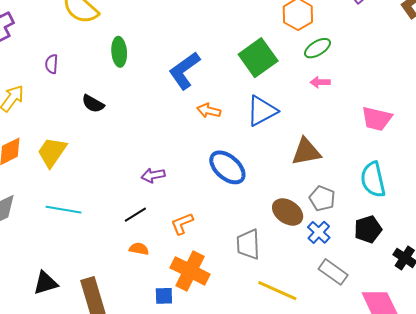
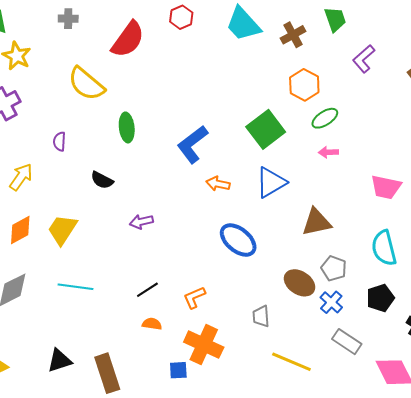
purple arrow: (153, 175) -> (141, 222), moved
gray trapezoid: (248, 244) -> (261, 316), size x0.7

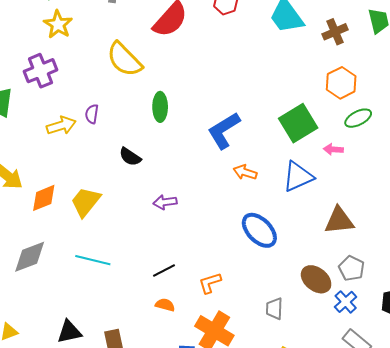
pink arrow: (328, 152) -> (333, 149), moved
yellow arrow: (21, 177) -> (61, 126), moved, turned 32

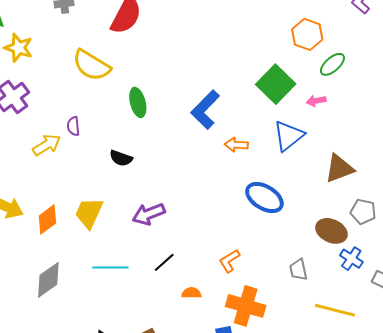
purple arrow: (165, 202) -> (149, 214), moved, size x1.4
black line: (164, 270) -> (164, 262), moved
blue cross: (346, 302) -> (351, 259), moved

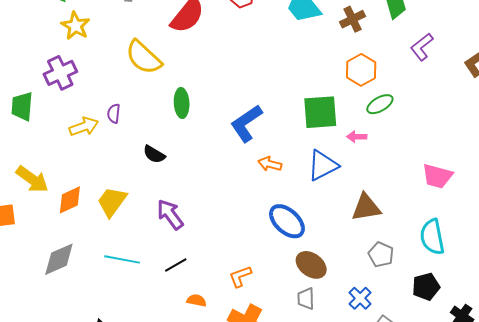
green square: (276, 84) -> (320, 112), turned 30
purple arrow: (149, 214) -> (170, 214), turned 64
brown ellipse: (331, 231) -> (311, 265), moved

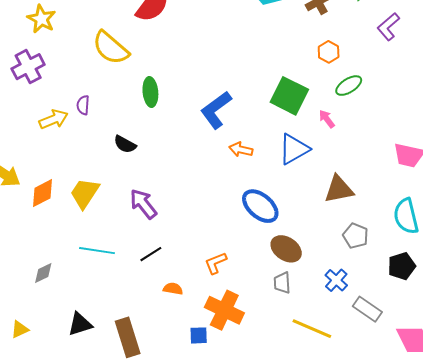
orange hexagon: (361, 70) -> (329, 52), size x0.7
green square: (320, 112) -> (289, 96), turned 33
pink arrow: (357, 137) -> (327, 119), turned 54
gray diamond: (59, 259) -> (43, 273), moved, size x0.6

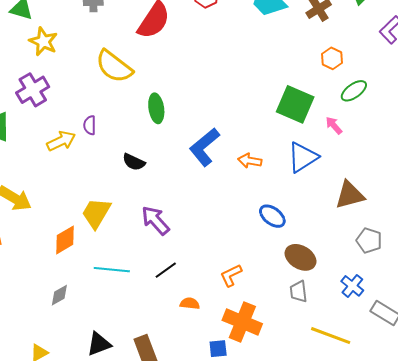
blue L-shape: (216, 110) -> (204, 147), moved
orange diamond: (43, 193) -> (65, 240), moved
blue ellipse: (260, 206) -> (272, 216), size x0.7

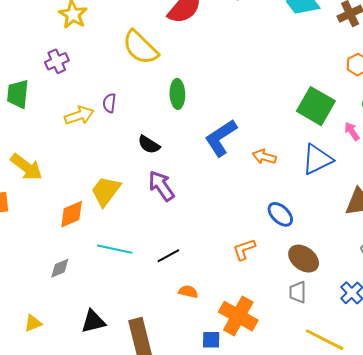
purple cross: (33, 90) -> (57, 61), size x0.7
purple arrow: (155, 220) -> (161, 186), moved
orange L-shape: (231, 275) -> (244, 249), moved

